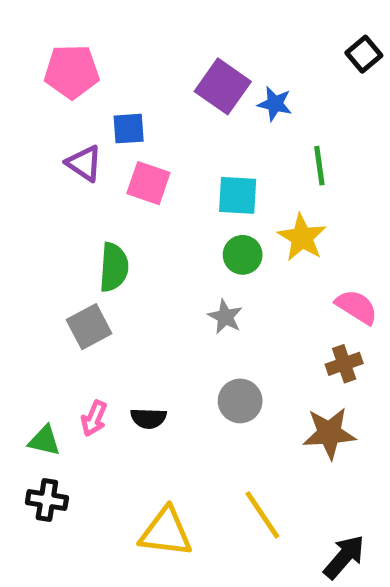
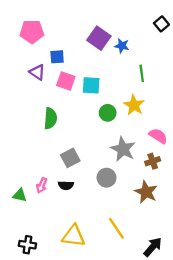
cyan square: (238, 195) -> (91, 85), moved
gray star: (225, 317) -> (123, 149), moved, size x1.6
gray square: (89, 327) -> (70, 158), moved
brown star: (329, 433) -> (146, 192), turned 30
black cross: (47, 500) -> (27, 245), moved

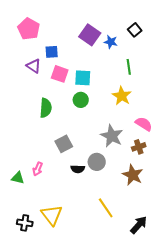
black square: (161, 24) -> (135, 30), moved
pink pentagon: (32, 32) -> (29, 29), turned 30
green circle: (108, 113) -> (81, 100), moved
black semicircle: (66, 185) -> (78, 169), moved
yellow triangle: (74, 236) -> (52, 215), moved, turned 45

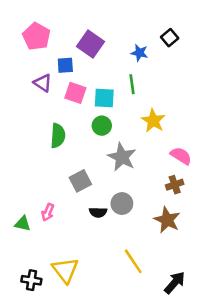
purple square: (90, 35) -> (90, 44), moved
green line: (129, 67) -> (132, 84), moved
gray star: (112, 136) -> (122, 157), moved

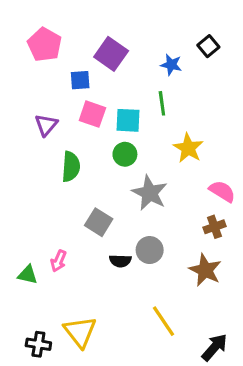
purple triangle: (43, 83) -> (46, 125), moved, turned 36
gray square: (80, 181) -> (99, 222), turned -30

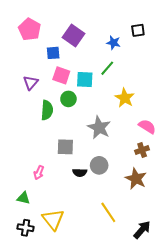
black square: (208, 46) -> (138, 30), turned 32
green line: (162, 103) -> (107, 68), turned 49
green circle: (125, 154) -> (68, 99), moved
gray square: (99, 222) -> (65, 147), turned -30
green triangle: (28, 275) -> (23, 198), moved

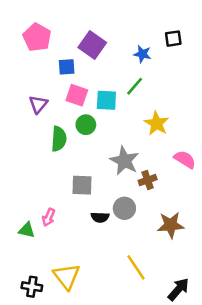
brown cross: (142, 150) -> (148, 180), moved
brown star: (136, 179) -> (171, 225), turned -30
green triangle: (23, 198) -> (27, 230), moved

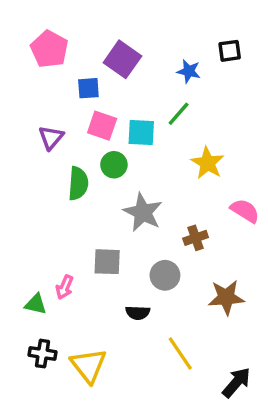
gray star: (124, 161) -> (143, 212), moved
gray square: (82, 185) -> (107, 262), moved
black semicircle: (100, 217) -> (138, 313), moved
black cross: (32, 287) -> (43, 354), moved

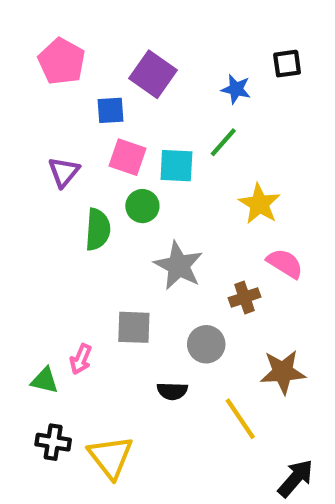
pink semicircle: (245, 211) -> (285, 263), moved
yellow line: (180, 354) -> (240, 419), moved

